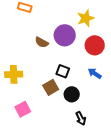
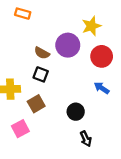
black square: (63, 71) -> (41, 74), moved
brown square: (51, 87) -> (36, 104), moved

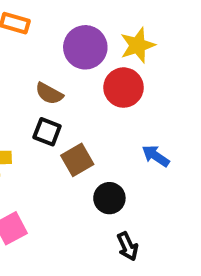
purple circle: (68, 45) -> (85, 47), moved
red circle: (102, 56) -> (124, 88), moved
brown square: (36, 104) -> (77, 160), moved

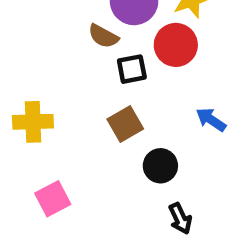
brown semicircle: (49, 94) -> (103, 36), moved
black square: (47, 132) -> (132, 69), moved, turned -32

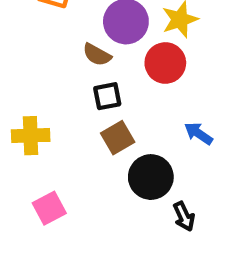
black square: (132, 69) -> (107, 96), moved
black circle: (160, 166) -> (151, 177), size x1.4
black arrow: (180, 219) -> (184, 216), moved

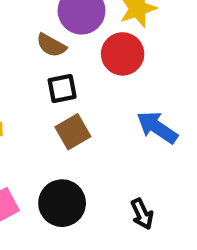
blue arrow: (198, 133) -> (157, 127), size x1.4
black circle: (151, 177) -> (62, 203), moved

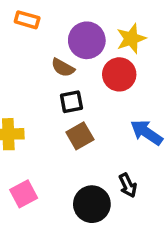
black circle: (62, 203) -> (92, 204), moved
black arrow: (142, 214) -> (128, 185), moved

